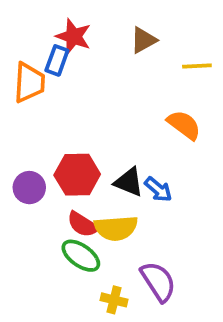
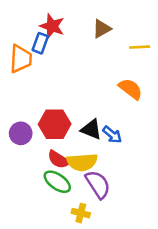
purple semicircle: (158, 281) -> (98, 184), moved

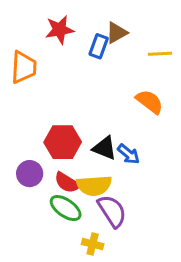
red star: (52, 26) -> (60, 30), turned -30
blue rectangle: (40, 43) -> (99, 46), moved
purple circle: (21, 133) -> (30, 174), moved

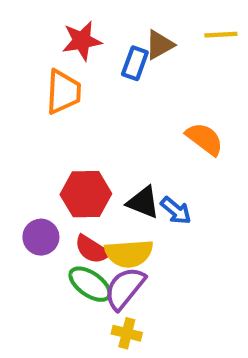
yellow line: (160, 54) -> (221, 35), moved
orange trapezoid: (24, 67) -> (63, 92), moved
purple semicircle: (112, 211) -> (125, 288), moved, turned -108

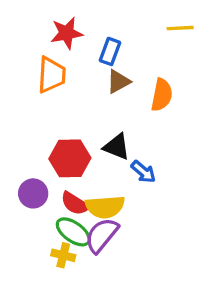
brown triangle: (160, 45) -> (118, 82), moved
orange semicircle: (205, 139) -> (162, 95), moved, turned 64
black triangle: (143, 202) -> (117, 147), moved
yellow cross: (127, 333) -> (63, 255), moved

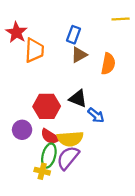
red star: (67, 33) -> (16, 32), moved, turned -30
green ellipse: (73, 232) -> (49, 156), turned 70

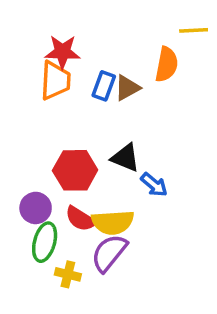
red star: (16, 32) -> (63, 52), moved, turned -30
blue rectangle: (74, 35) -> (104, 86), moved
orange semicircle: (108, 64) -> (167, 64), moved
green ellipse: (49, 156) -> (45, 242), moved

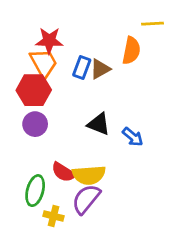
orange trapezoid: (55, 81) -> (44, 63), turned -32
red hexagon: (75, 170) -> (34, 90), moved
blue arrow: (154, 185) -> (133, 137), moved
purple circle: (36, 208) -> (35, 124), moved

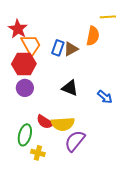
red star: (49, 41) -> (18, 29), moved, turned 30
blue arrow: (133, 137) -> (105, 97), moved
purple semicircle: (86, 199) -> (75, 141), moved

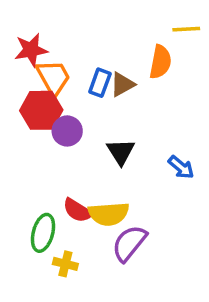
red star: (18, 29) -> (31, 50), turned 30
purple circle: (25, 88) -> (67, 131), moved
black triangle: (70, 88) -> (121, 152), turned 36

